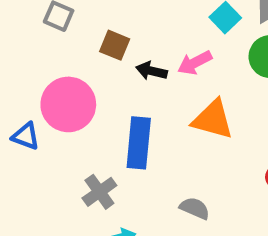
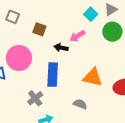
black arrow: (152, 71) -> (61, 48), moved
orange triangle: (213, 119) -> (93, 77), moved

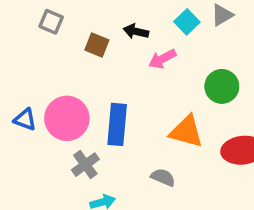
green circle: (112, 32) -> (222, 86), moved
black arrow: (61, 48) -> (136, 31), moved
pink circle: (19, 58) -> (67, 118), moved

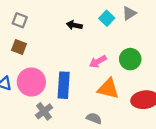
brown square: (97, 45) -> (19, 47), moved
pink arrow: (162, 59) -> (98, 62), moved

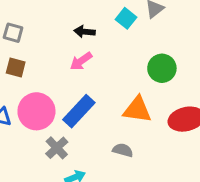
pink arrow: (98, 62) -> (81, 61), moved
blue rectangle: (64, 85) -> (79, 111), turned 45

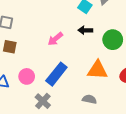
black arrow: (85, 32) -> (85, 30), moved
pink circle: (36, 111) -> (27, 76), size x0.6

